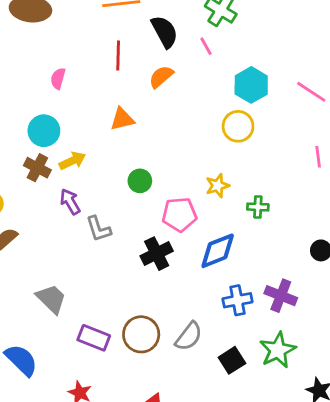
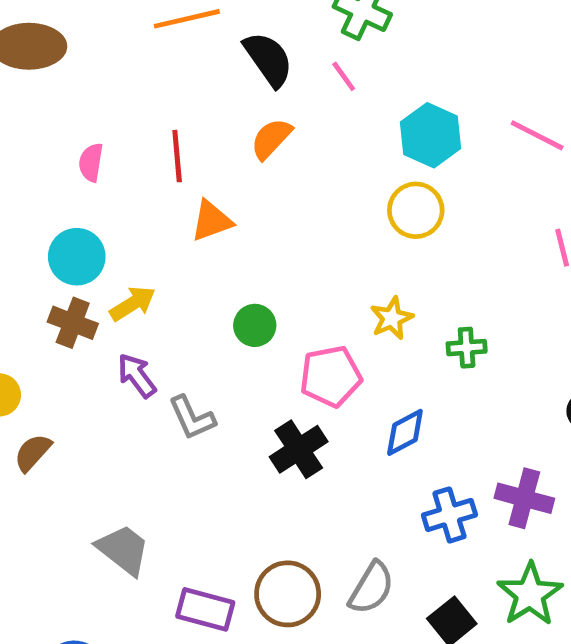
red line: (118, 55) -> (177, 156), moved
blue diamond: (218, 251) -> (405, 432), size x0.7

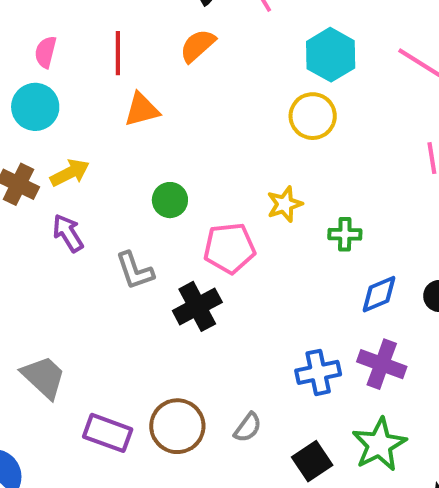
cyan circle: (77, 257) -> (35, 107), moved
gray L-shape: (192, 418) -> (135, 271), moved
blue diamond: (405, 432) -> (379, 294), moved
gray semicircle: (371, 588) -> (248, 427), size x0.7

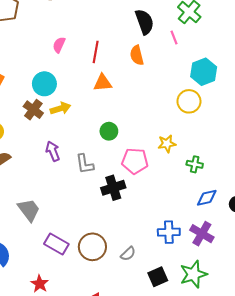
orange semicircle: (198, 46) -> (137, 55), turned -72
cyan circle: (35, 107) -> (44, 84), moved
purple arrow: (68, 233) -> (53, 151), moved

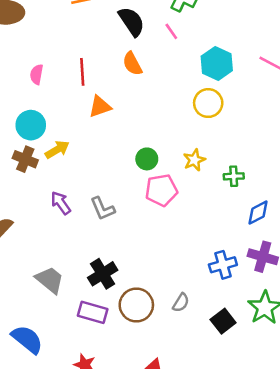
green circle: (109, 131) -> (147, 159), moved
black cross: (113, 188) -> (103, 274), moved

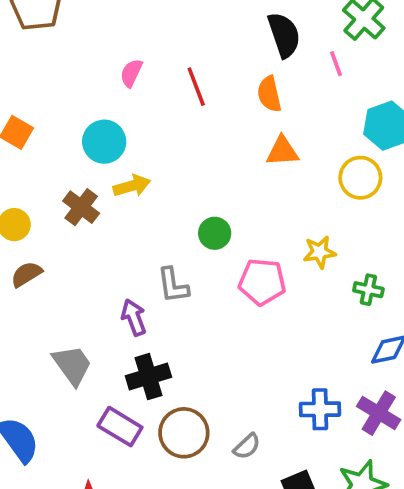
red line: (82, 72) -> (196, 87), turned -32
orange triangle: (100, 107) -> (282, 151), moved
brown cross: (25, 159) -> (81, 207), moved
green circle: (147, 159) -> (215, 233), moved
purple arrow: (61, 203) -> (134, 317), moved

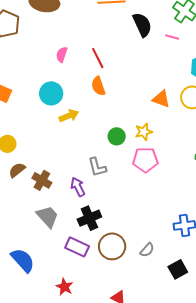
pink line: (336, 64) -> (172, 37), turned -48
orange semicircle: (269, 94) -> (98, 86), moved
orange triangle: (282, 151) -> (161, 99), moved, turned 30
brown cross: (81, 207) -> (42, 180), moved
yellow star: (320, 252) -> (144, 132), moved

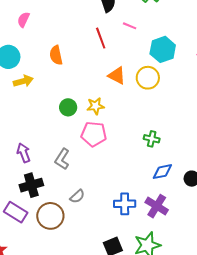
pink line: (172, 37) -> (130, 26), moved
red line: (98, 58) -> (101, 38), moved
gray L-shape: (97, 167) -> (62, 159), moved, turned 40
gray semicircle: (147, 250) -> (77, 196), moved

